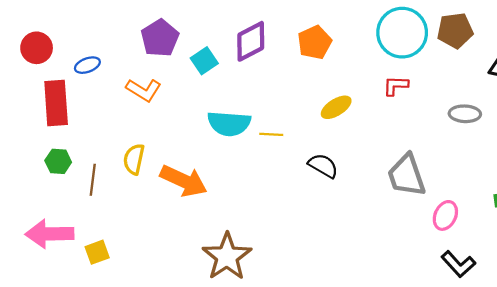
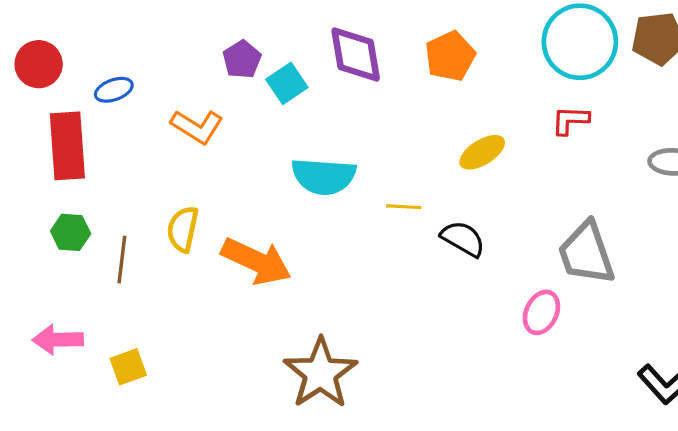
purple pentagon: (160, 38) -> (242, 59), moved, size x0.7
purple diamond: (251, 41) -> (356, 55), turned -72
yellow line: (271, 134) -> (404, 207), moved
pink ellipse: (445, 215) -> (541, 312), moved
pink arrow: (50, 234) -> (58, 340), size x0.7

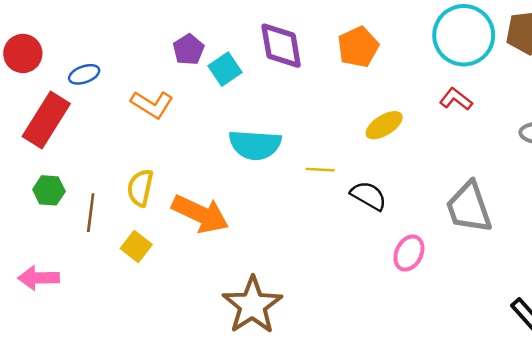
red L-shape: (570, 120) -> (456, 99), turned 36
red rectangle: (67, 146) -> (46, 120), turned 36
pink ellipse: (541, 312) -> (409, 253), moved
yellow square: (128, 367) -> (136, 247), moved, turned -32

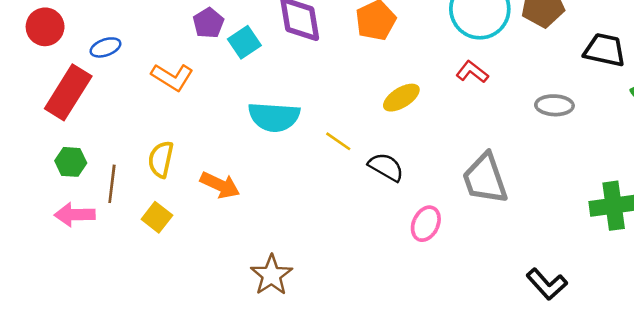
yellow line: (320, 170) -> (338, 141), turned 32
orange arrow: (200, 214) -> (220, 185), size x0.7
pink arrow: (38, 278) -> (75, 215), moved
brown star: (252, 305) -> (271, 275), size x0.7

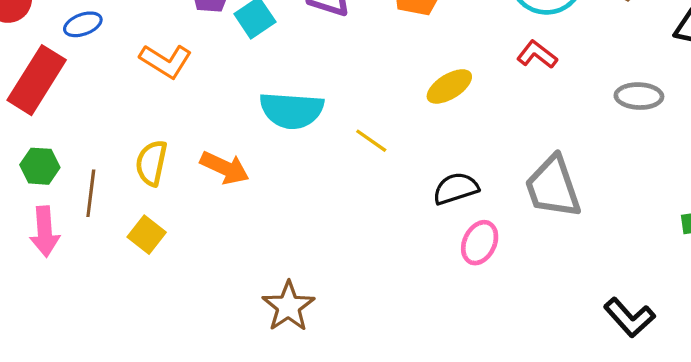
black semicircle: (386, 167) -> (456, 188), moved, turned -48
orange arrow: (220, 185) -> (225, 168), moved
pink arrow: (75, 215) -> (45, 231), turned -93

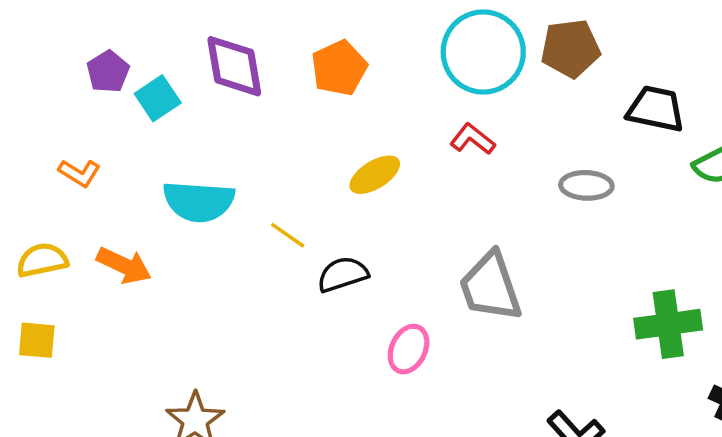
orange L-shape: (166, 61) -> (79, 173), moved, size x0.7
yellow semicircle: (151, 163) -> (42, 260), turned 66
black semicircle: (456, 188) -> (343, 274), moved
yellow square: (147, 235) -> (37, 340), turned -33

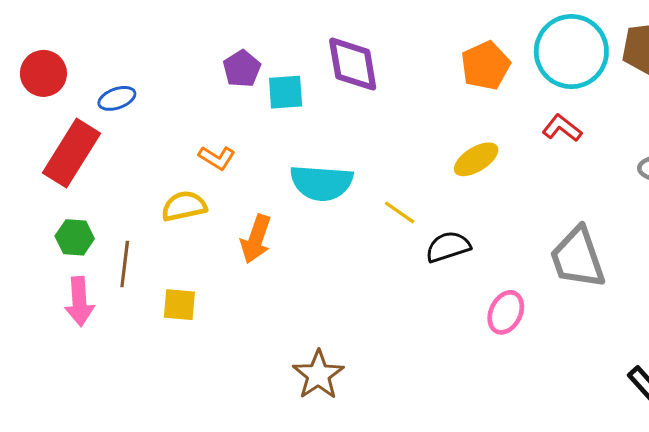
orange pentagon: (339, 68) -> (485, 66), moved
cyan square: (158, 98) -> (286, 92), turned 30
yellow semicircle: (42, 260) -> (184, 206), moved
orange arrow: (124, 265) -> (256, 239), turned 84

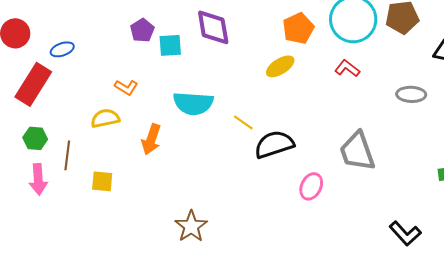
yellow ellipse: (476, 159) -> (280, 66), moved
black semicircle: (448, 247) -> (274, 144), size x1.4

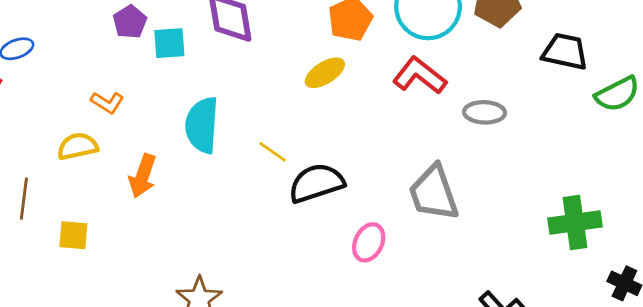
red L-shape: (347, 68) -> (420, 76), size x1.5
gray ellipse: (411, 94) -> (485, 112), moved
cyan semicircle: (193, 103) -> (202, 125), turned 90

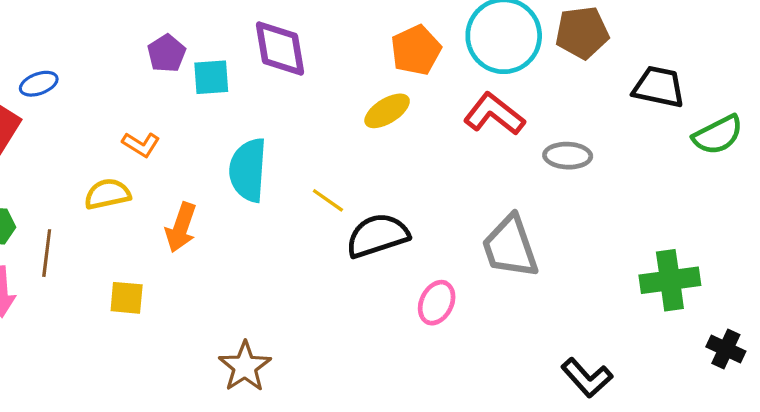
yellow square: (73, 235) -> (127, 298), moved

